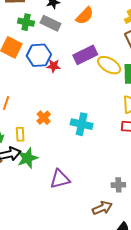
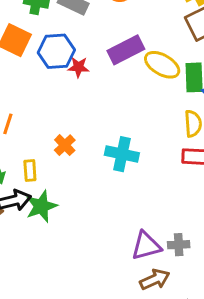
purple triangle: (60, 179) -> (146, 246), moved

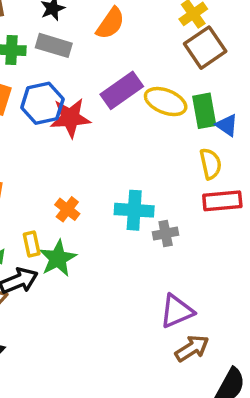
red star: (78, 67) -> (70, 118), size x1.6
green star: (41, 206) -> (58, 258), moved
gray cross: (179, 245) -> (166, 234), moved

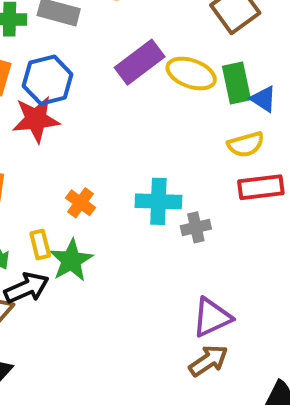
red star: (70, 118) -> (36, 119), moved
yellow semicircle: (210, 164) -> (246, 144), turned 88
brown arrow: (192, 348) -> (208, 361), moved

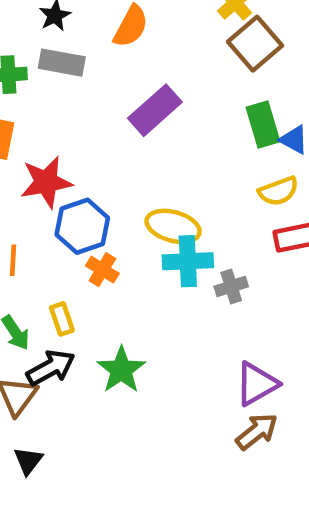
yellow ellipse: (191, 74) -> (173, 226), moved
blue hexagon: (48, 80) -> (82, 226), moved
green star: (71, 260) -> (121, 370), moved

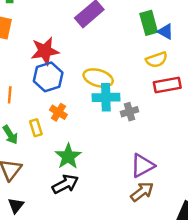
red star: (46, 182) -> (45, 51), moved
orange cross: (102, 270) -> (58, 112), moved
black arrow: (51, 368) -> (65, 184), moved

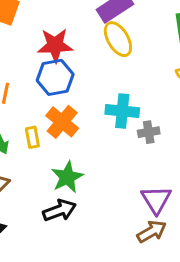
yellow ellipse: (98, 78) -> (118, 39), moved, turned 36
orange cross: (58, 112) -> (62, 122), size x1.5
purple triangle: (142, 166) -> (156, 200), turned -40

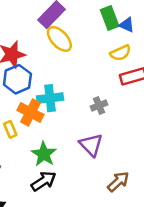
cyan cross: (122, 111) -> (50, 98), moved
purple triangle: (156, 200) -> (91, 145), moved

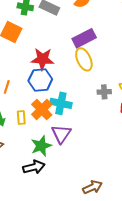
gray cross: (99, 105) -> (104, 92), moved
purple triangle: (91, 145) -> (61, 134), moved

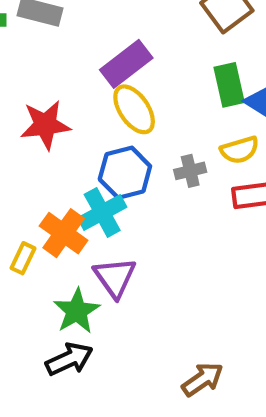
blue hexagon: (40, 80) -> (125, 173), moved
cyan cross: (61, 103) -> (102, 212), turned -30
yellow rectangle: (21, 117) -> (23, 258), turned 40

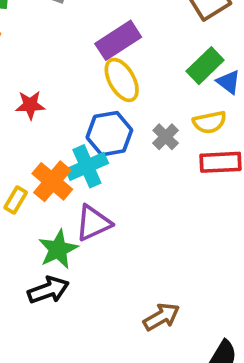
green rectangle: (229, 85) -> (205, 66), turned 54
red star: (45, 125) -> (30, 105), moved, size x0.7
gray cross: (190, 171) -> (166, 137), turned -36
purple triangle: (115, 277) -> (93, 223), turned 36

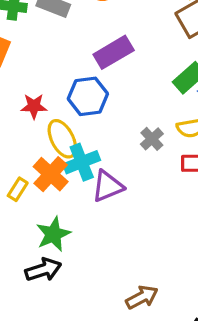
yellow ellipse: (122, 80) -> (62, 139), moved
blue hexagon: (109, 134) -> (88, 96), moved
purple triangle: (93, 223) -> (108, 186), moved

